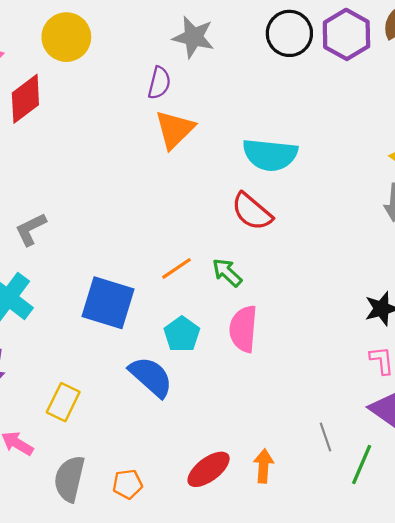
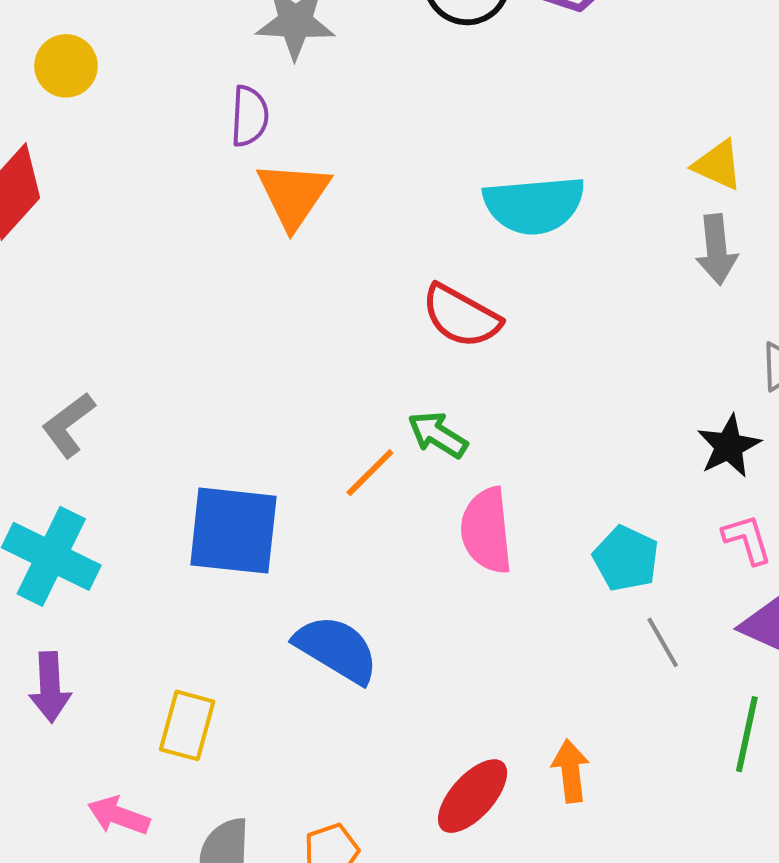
yellow circle: (66, 37) -> (66, 66), size x0.7
cyan semicircle: (270, 155) -> (534, 205), moved
orange line: (177, 268) -> (370, 473), moved
cyan pentagon: (182, 334) -> (626, 558), moved
gray line: (325, 437) -> (663, 642), moved

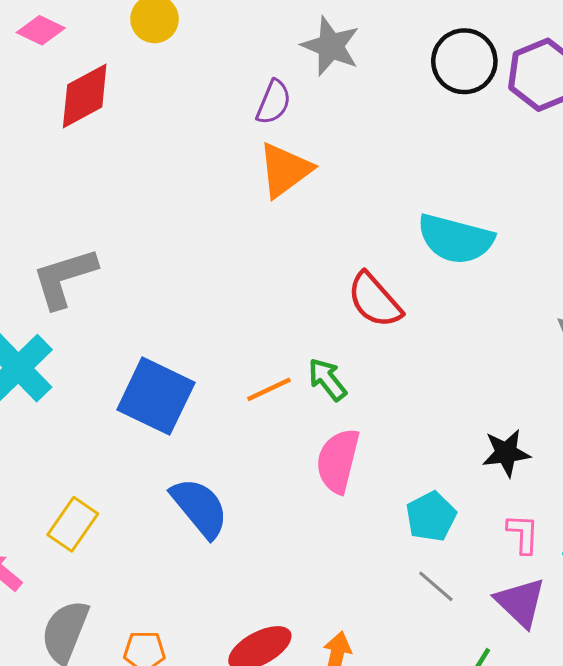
gray L-shape: (68, 425) -> (64, 278), size x1.4
black star: (729, 446) -> (506, 453), moved
gray line: (663, 642) -> (436, 586), turned -39

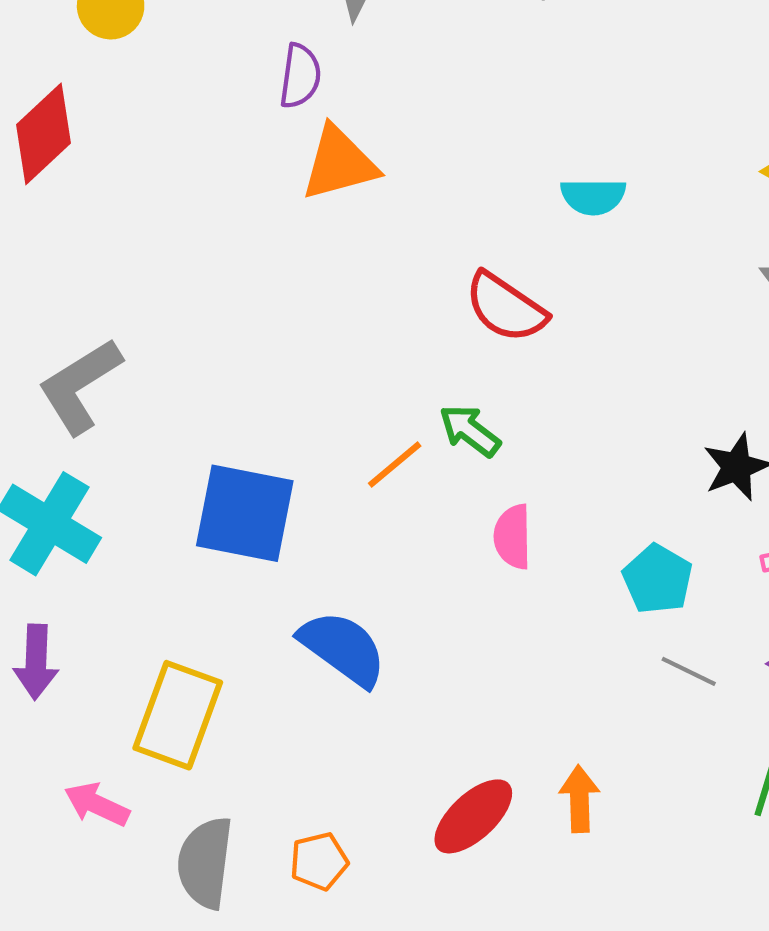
orange triangle: (285, 170) -> (339, 163), turned 36
cyan semicircle: (455, 239) -> (593, 196), size x0.6
pink semicircle: (338, 461) -> (513, 537), size x0.7
yellow rectangle: (73, 524) -> (178, 715), size x1.4

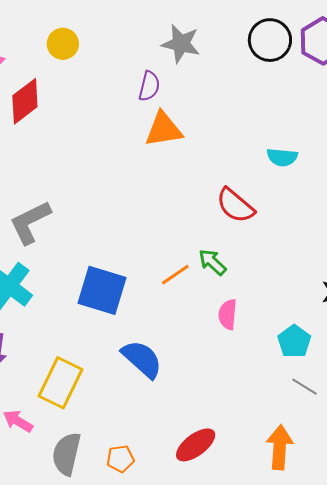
orange arrow: (579, 799) -> (280, 447), moved, size x1.4

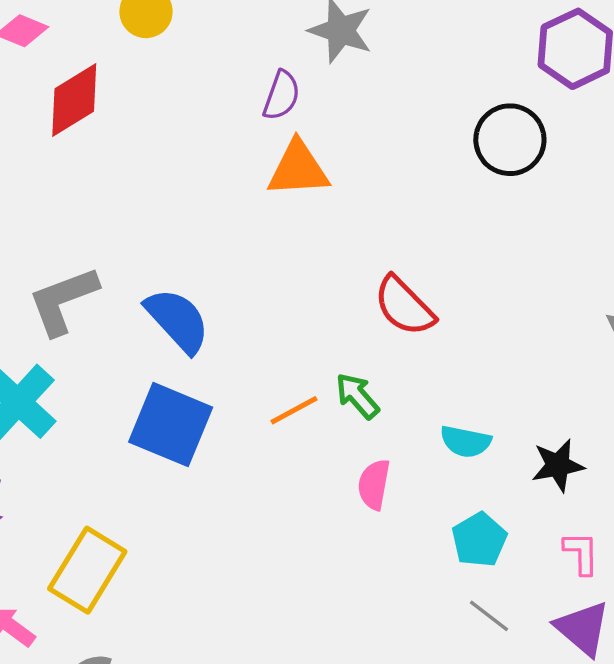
black circle: (270, 40) -> (510, 140), moved
cyan semicircle: (282, 157) -> (466, 441), moved
blue semicircle: (142, 359) -> (178, 320), moved

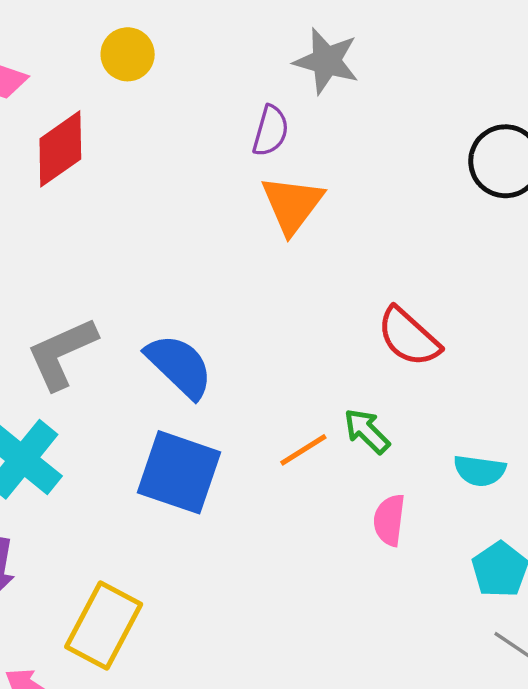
orange triangle: (298, 169) -> (292, 204), turned -46

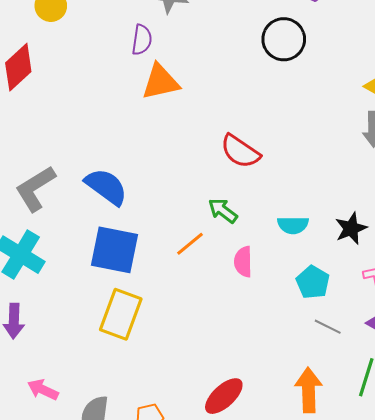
orange triangle: (292, 204) -> (160, 82), turned 48
orange line: (303, 450) -> (190, 244), moved
yellow rectangle: (104, 625) -> (121, 314), moved

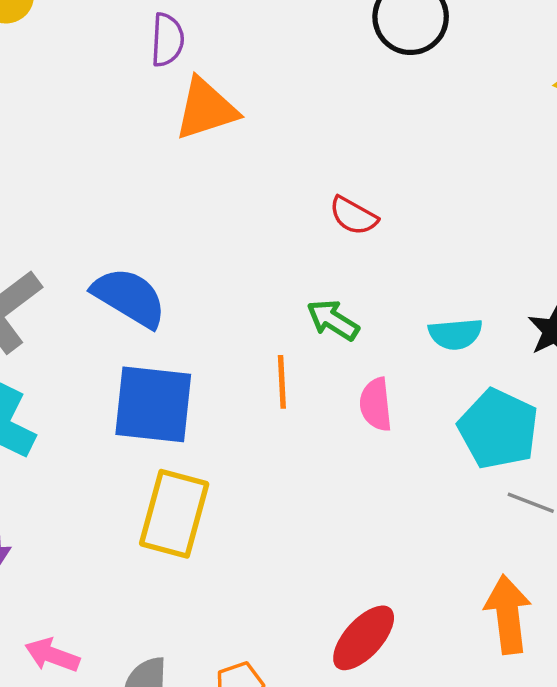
red semicircle: (240, 151) -> (353, 216), size x0.7
orange line: (190, 244) -> (282, 382), turned -48
cyan pentagon: (313, 282) -> (498, 429), size x1.4

